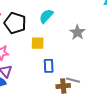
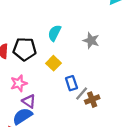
yellow square: (38, 43) -> (54, 63), turned -32
gray line: (73, 80) -> (82, 94), moved, turned -48

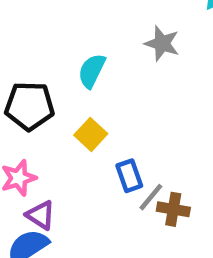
gray star: (91, 41) -> (162, 43), moved
brown cross: (92, 100) -> (173, 209), turned 32

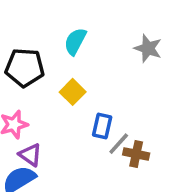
gray star: (162, 43) -> (148, 48), moved
blue rectangle: (129, 176) -> (102, 126), turned 30

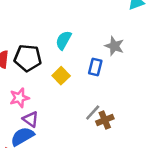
blue rectangle: (102, 126) -> (95, 67), moved
brown cross: (136, 154) -> (105, 120), turned -35

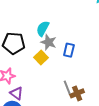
gray star: (114, 46) -> (48, 42), moved
gray line: (93, 112) -> (67, 87), turned -64

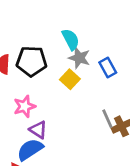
cyan semicircle: (43, 29) -> (71, 39), turned 126
blue rectangle: (69, 50) -> (108, 67), turned -40

